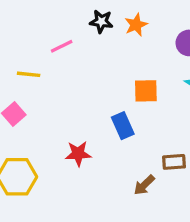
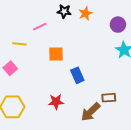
orange square: (146, 91) -> (56, 54), moved
red star: (78, 154) -> (56, 102), moved
brown arrow: (144, 185) -> (91, 112), size x1.5

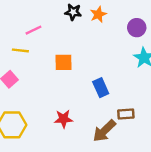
pink line: (40, 27) -> (33, 30), moved
blue rectangle: (77, 75) -> (101, 88), moved

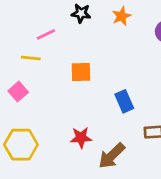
black star: (73, 12) -> (81, 13), moved
brown arrow: (104, 131) -> (112, 156), moved

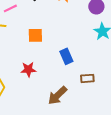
red star: (81, 138) -> (28, 69), moved

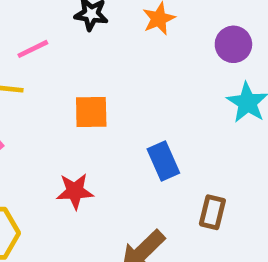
brown rectangle: (87, 78) -> (212, 212), turned -72

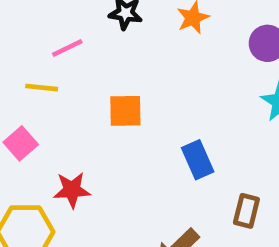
red star: (75, 191) -> (72, 190), moved

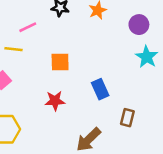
red star: (72, 190) -> (55, 101), moved

